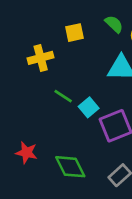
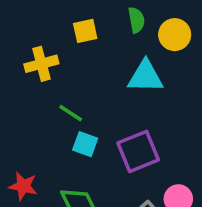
green semicircle: (114, 24) -> (136, 20), turned 36
cyan square: (89, 107) -> (85, 144), moved, turned -30

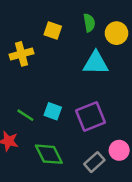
yellow square: (85, 31) -> (53, 31), turned 30
green line: (71, 113) -> (25, 115), moved

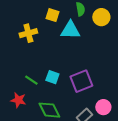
cyan triangle: (96, 63) -> (70, 30), moved

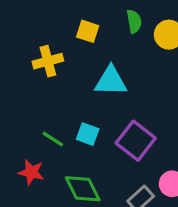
cyan triangle: (70, 30) -> (111, 81), moved
purple square: (81, 81) -> (136, 141), turned -30

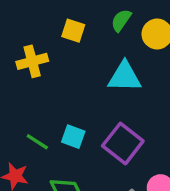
green semicircle: (134, 21) -> (121, 20), turned -135
cyan triangle: (111, 81) -> (125, 77), moved

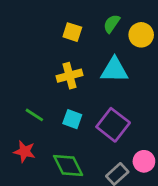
yellow cross: (32, 61) -> (69, 76), moved
green line: (37, 142) -> (34, 115), moved

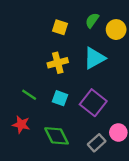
cyan triangle: (114, 70) -> (94, 58), turned -30

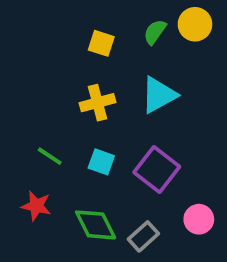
yellow circle: (116, 30) -> (195, 24), moved
gray rectangle: (97, 143) -> (143, 236), moved

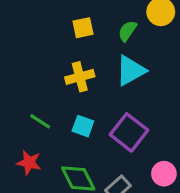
green semicircle: (155, 32) -> (127, 31), moved
yellow square: (101, 43) -> (83, 28), turned -30

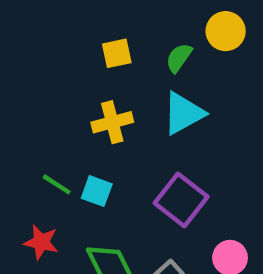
cyan square: (83, 126) -> (97, 191), moved

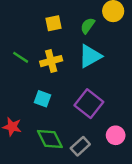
green line: (57, 184) -> (21, 57), moved

